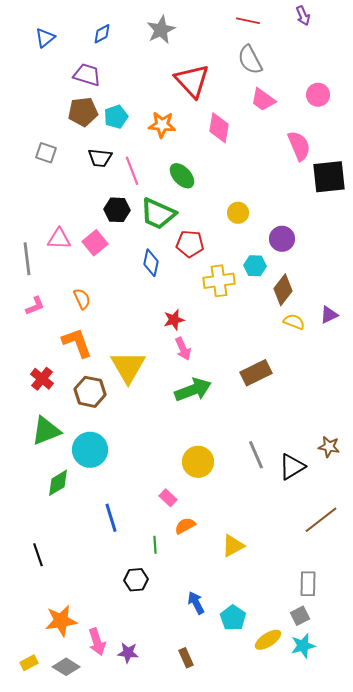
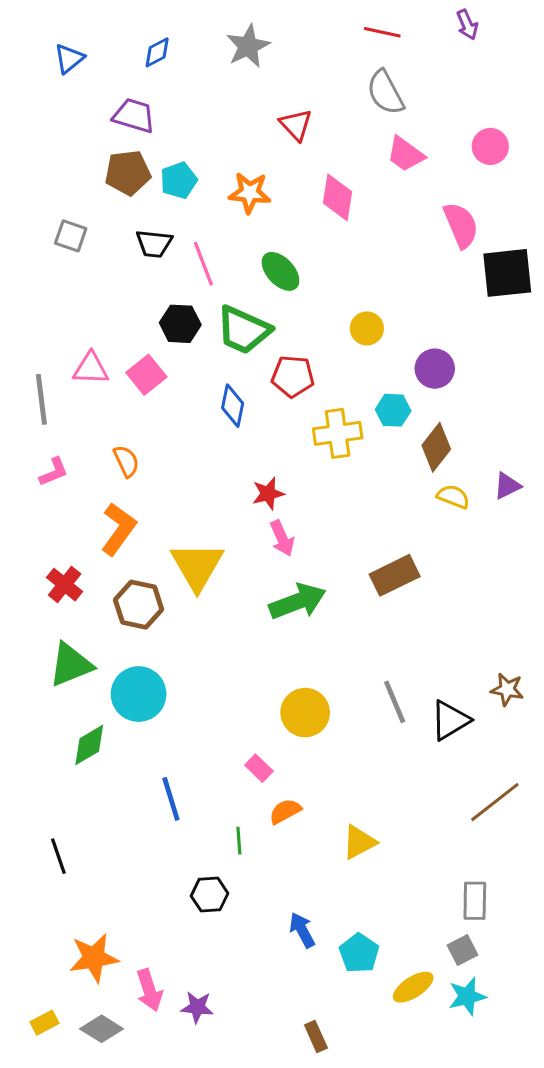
red triangle: (192, 81) -> (296, 125), size x0.6
orange L-shape: (77, 343) -> (119, 529), turned 56
brown rectangle: (186, 658) -> (316, 1036), moved

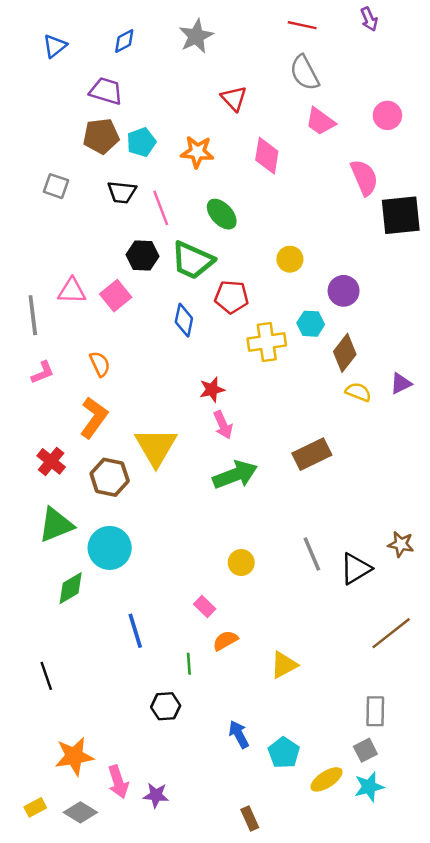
yellow circle: (305, 713) -> (241, 563), size x0.7

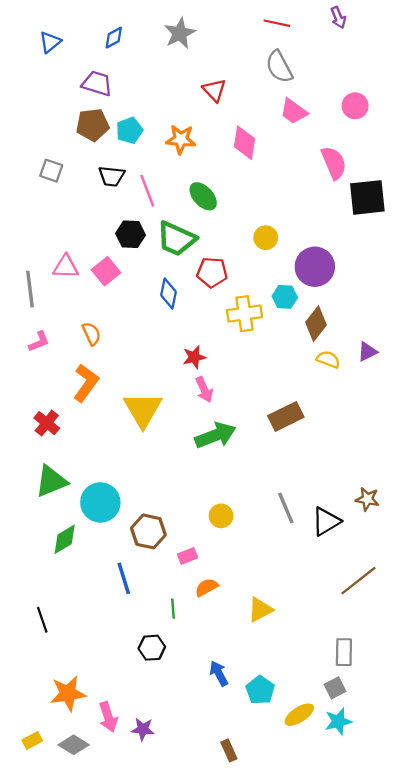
purple circle: (344, 291) -> (315, 267), size x1.4
brown hexagon: (110, 477) -> (148, 531), moved
pink rectangle: (205, 606) -> (188, 556), turned -66

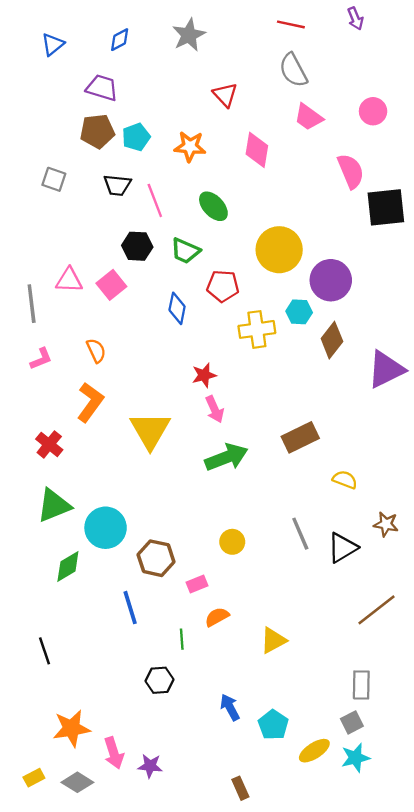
yellow circle: (266, 238) -> (279, 250), size x1.8
green trapezoid: (176, 239) -> (185, 251), size x0.7
purple triangle: (367, 352) -> (386, 369), size x1.8
yellow semicircle: (328, 359) -> (345, 480), moved

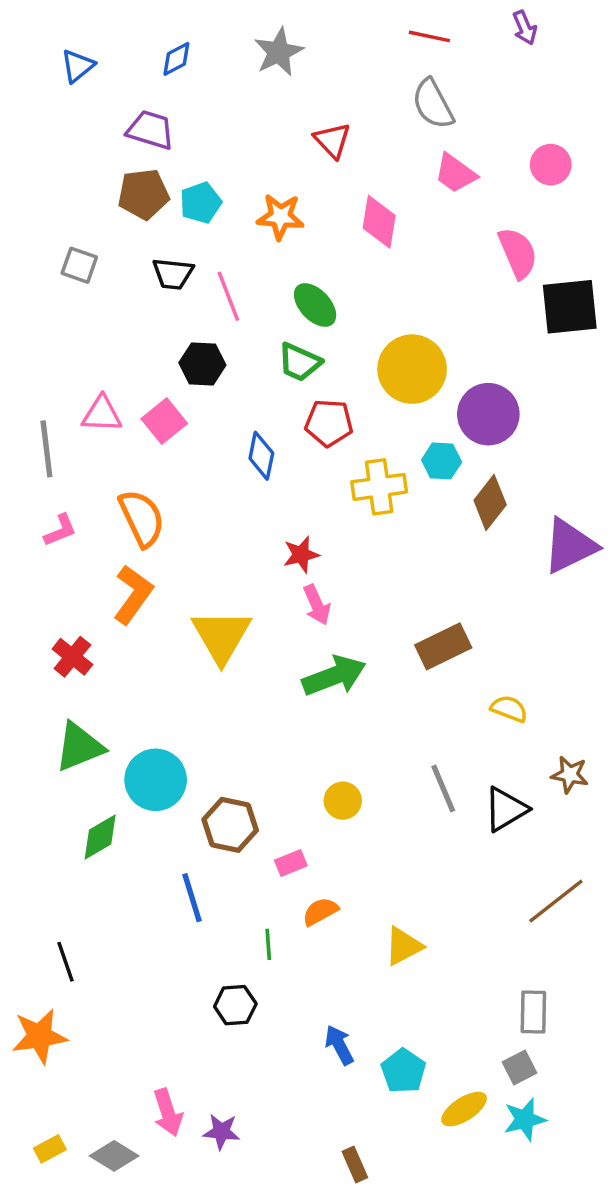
green trapezoid: (185, 251) -> (299, 362), moved
orange semicircle: (96, 351) -> (142, 518), size x1.6
orange star: (71, 728) -> (39, 1036), moved

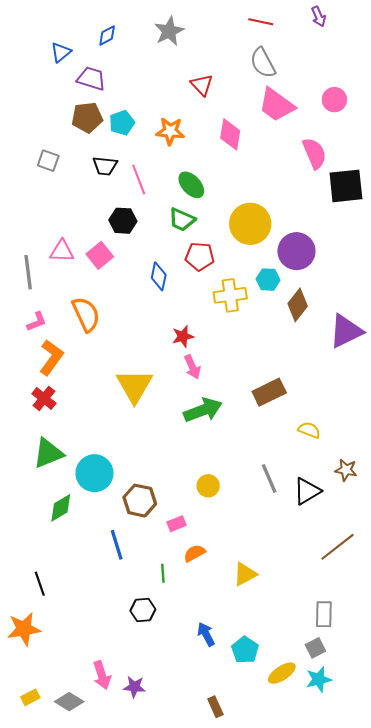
blue triangle: (78, 66) -> (61, 52), moved
pink trapezoid: (455, 173) -> (277, 105), size x1.4
orange L-shape: (133, 594) -> (51, 357), moved

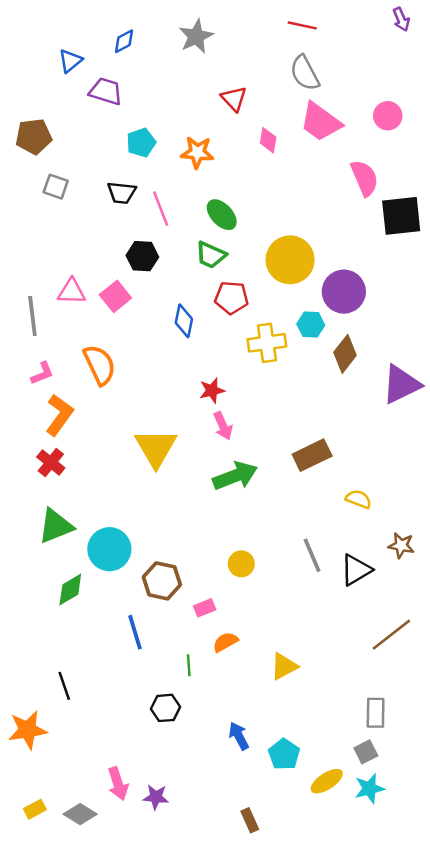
purple arrow: (319, 16) -> (401, 19), moved
brown pentagon: (87, 118) -> (34, 137), moved
pink diamond: (230, 134) -> (268, 140), moved, size x0.7
black line: (40, 584) -> (64, 686), moved

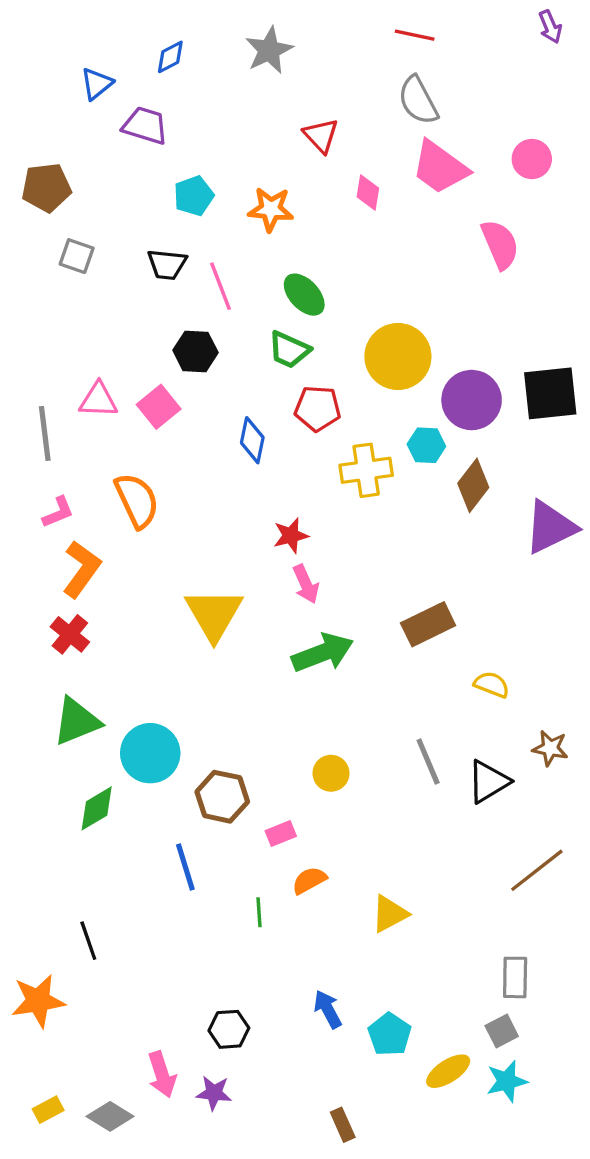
black square: (401, 216) -> (550, 393), moved
black hexagon: (166, 708) -> (229, 1029), moved

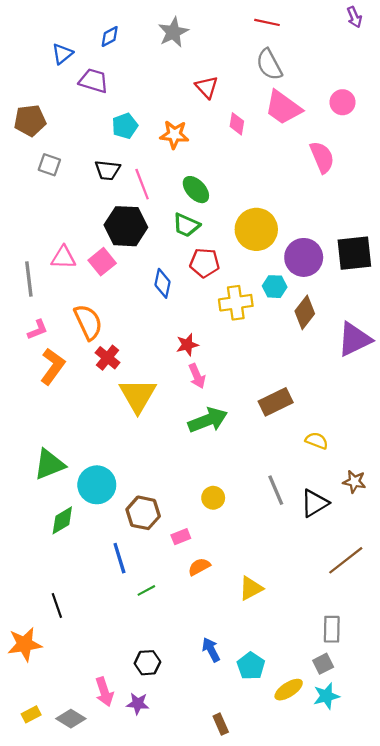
black hexagon: (195, 351) -> (126, 226), size x1.5
red cross: (70, 634) -> (108, 358), moved
green line: (259, 912) -> (146, 590), moved, turned 66

